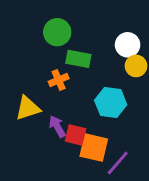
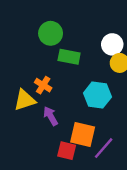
orange cross: (59, 80) -> (43, 85), moved, turned -35
red square: (75, 135) -> (67, 151), moved

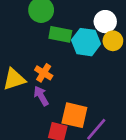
orange cross: (43, 85) -> (44, 73), moved
cyan hexagon: (97, 95) -> (86, 42), moved

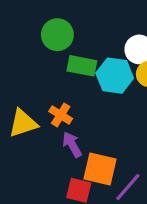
purple arrow: (41, 96) -> (72, 144), moved

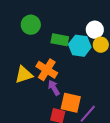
green circle: (57, 35) -> (31, 25), moved
orange cross: (61, 115) -> (47, 70), size x1.5

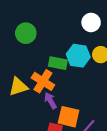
white circle: (95, 30) -> (91, 22), moved
green rectangle: (60, 40) -> (58, 63), moved

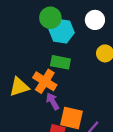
green circle: (26, 33) -> (50, 18), moved
cyan hexagon: (78, 56) -> (62, 31), moved

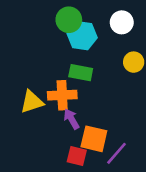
orange cross: (45, 81) -> (62, 95), turned -35

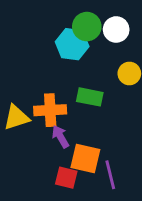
green circle: (69, 20) -> (87, 27), moved
green rectangle: (81, 73) -> (90, 97), moved
purple line: (116, 153) -> (110, 175), turned -55

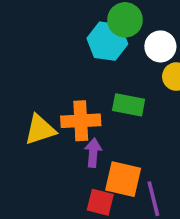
white circle: (116, 29) -> (160, 46), moved
purple arrow: (60, 137) -> (93, 153), turned 35

